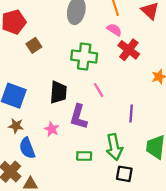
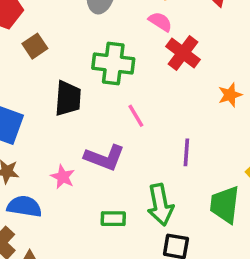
black trapezoid: (58, 92) -> (68, 98), moved
purple L-shape: (79, 117) -> (105, 158), turned -85
blue semicircle: (27, 148) -> (24, 206), turned 120

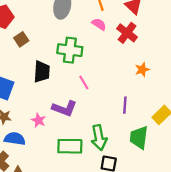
red cross: (183, 53) -> (127, 33), moved
purple line: (186, 152) -> (125, 105), moved
green rectangle: (113, 219) -> (70, 146), size x1.6

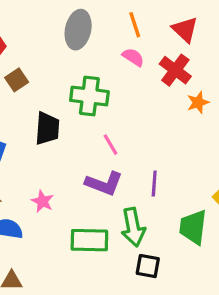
orange star: (142, 70) -> (198, 102), moved
purple line: (125, 105) -> (154, 183), moved
purple L-shape: (64, 108) -> (104, 183), moved

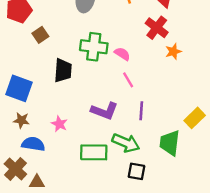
pink semicircle: (133, 57) -> (122, 54), moved
pink line: (110, 145) -> (128, 80), moved
green arrow: (133, 227) -> (126, 143), turned -56

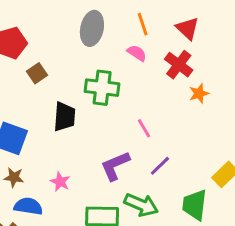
pink semicircle: (122, 54) -> (137, 53), moved
purple L-shape: (104, 111) -> (115, 166), turned 136
purple line: (141, 111) -> (160, 166), turned 42

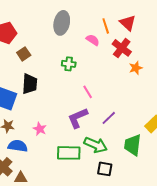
orange line: (143, 24) -> (106, 26), moved
green cross: (102, 88) -> (69, 64), size x0.6
black trapezoid: (64, 117) -> (30, 84), moved
pink line: (144, 128) -> (88, 92), moved

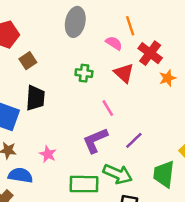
red triangle: (128, 23) -> (124, 73), moved

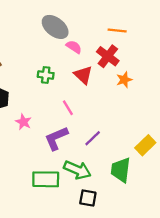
gray ellipse: (75, 22) -> (55, 27), moved, turned -64
orange line: (130, 26) -> (117, 30), moved, turned -66
pink star: (48, 154) -> (23, 122), moved

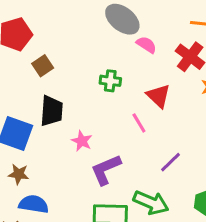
red triangle: (83, 75) -> (158, 96), moved
purple L-shape: (56, 138) -> (106, 170), moved

